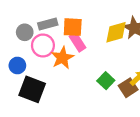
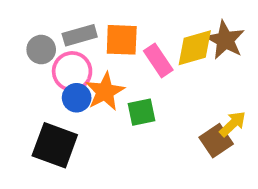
pink rectangle: (77, 42) -> (158, 60), moved
blue circle: (17, 66) -> (77, 98), moved
green square: (106, 81) -> (142, 112), moved, turned 35

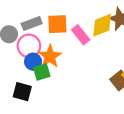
green square: (142, 112) -> (42, 72), moved
black square: (55, 145) -> (22, 92), size x0.7

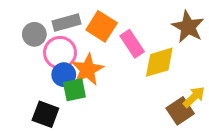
orange square: (57, 24) -> (102, 26), turned 30
yellow diamond: (102, 25) -> (159, 62), moved

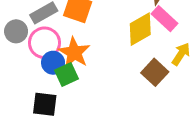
pink rectangle: (132, 44) -> (164, 19), moved
brown square: (180, 111) -> (155, 72), moved

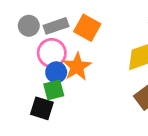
gray circle: (16, 31) -> (29, 26), moved
green square: (67, 75) -> (54, 90), moved

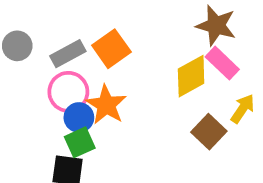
gray circle: (29, 26) -> (17, 46), moved
orange square: (87, 28) -> (111, 49), turned 35

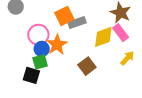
gray rectangle: (68, 54) -> (77, 23), moved
brown square: (209, 132) -> (87, 66), moved

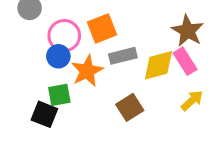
gray rectangle: (77, 23) -> (123, 56), moved
pink circle: (38, 35) -> (64, 36), moved
blue circle: (42, 49) -> (58, 56), moved

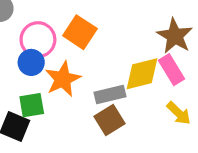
orange square: (102, 28) -> (80, 32), turned -36
gray rectangle: (123, 56) -> (110, 95), moved
yellow arrow: (192, 100) -> (179, 113), turned 85

